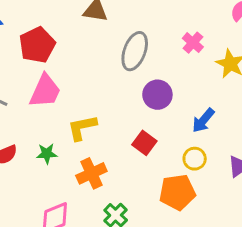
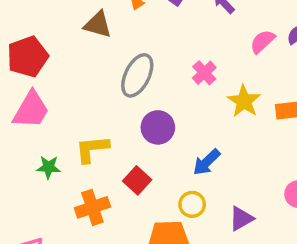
yellow L-shape: (82, 128) -> (92, 149), moved
green star: (47, 154) -> (49, 167), moved
orange cross: (91, 173) -> (92, 207), moved

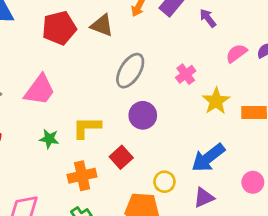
red pentagon: (28, 57) -> (59, 28), moved
blue arrow: (207, 162) -> (208, 158), moved, size x1.4

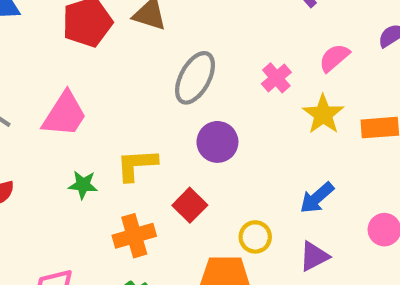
pink semicircle: (236, 53) -> (334, 58), moved
blue arrow: (208, 158) -> (317, 198), size x0.7

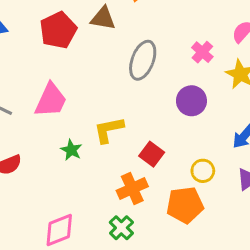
purple circle: (217, 142) -> (191, 101), moved
green star: (83, 185) -> (71, 150), turned 30
orange cross: (134, 236) -> (132, 189), moved

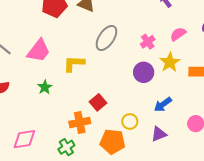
purple circle: (191, 101) -> (144, 72), moved
yellow L-shape: (109, 130) -> (74, 64), moved

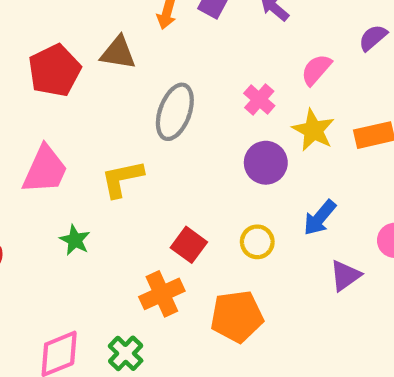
yellow circle: (130, 121) -> (257, 242), moved
purple triangle: (159, 134) -> (345, 275), moved
green cross: (66, 147) -> (126, 353), moved

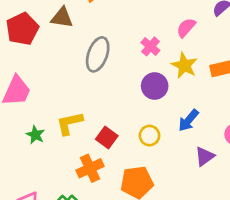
yellow L-shape: (122, 179) -> (70, 123), moved

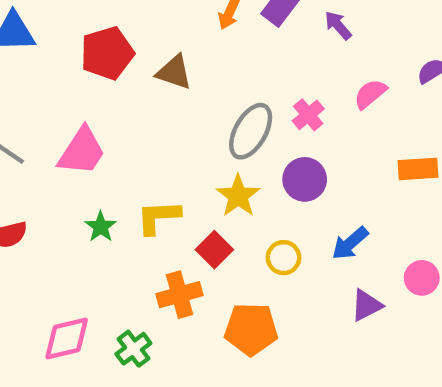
brown triangle: (62, 18) -> (174, 72), moved
gray ellipse: (98, 54) -> (251, 131), moved
yellow star: (184, 65) -> (238, 196), moved

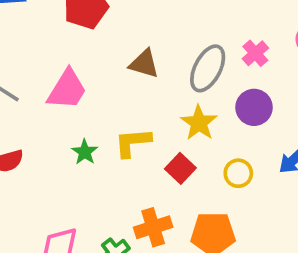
brown triangle: (174, 72) -> (144, 64), moved
orange cross: (179, 295) -> (153, 227), moved

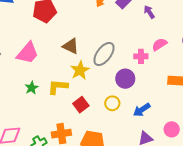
pink cross: (255, 53) -> (141, 56), moved, turned 32
yellow star: (199, 123) -> (80, 70), moved
yellow circle: (238, 173) -> (112, 103), moved

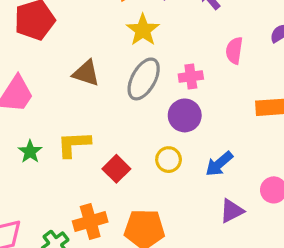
pink semicircle: (159, 44) -> (234, 51), turned -42
pink cross: (141, 56) -> (191, 77), moved
yellow star: (80, 70) -> (143, 30), moved

